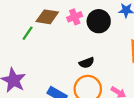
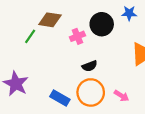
pink cross: (75, 17) -> (77, 36), moved

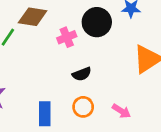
orange circle: (91, 92) -> (83, 107), size x0.6
blue rectangle: (60, 98) -> (45, 114), turned 60

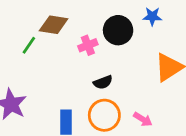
orange circle: (83, 107) -> (104, 115), size x1.5

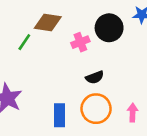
pink arrow: (143, 119) -> (133, 113), turned -120

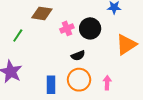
black circle: (109, 28) -> (90, 28), moved
green line: (24, 42) -> (18, 35), moved

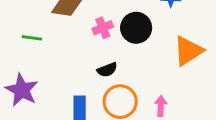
green line: (18, 35) -> (32, 38), turned 64
black semicircle: (78, 56) -> (107, 70), moved

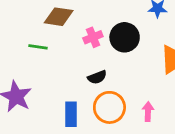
green line: (32, 38) -> (38, 47), moved

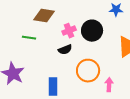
black semicircle: (97, 77) -> (65, 50), moved
orange circle: (109, 107) -> (88, 71), moved

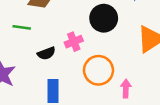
pink cross: (69, 31) -> (74, 42), moved
black semicircle: (65, 50) -> (46, 53), moved

